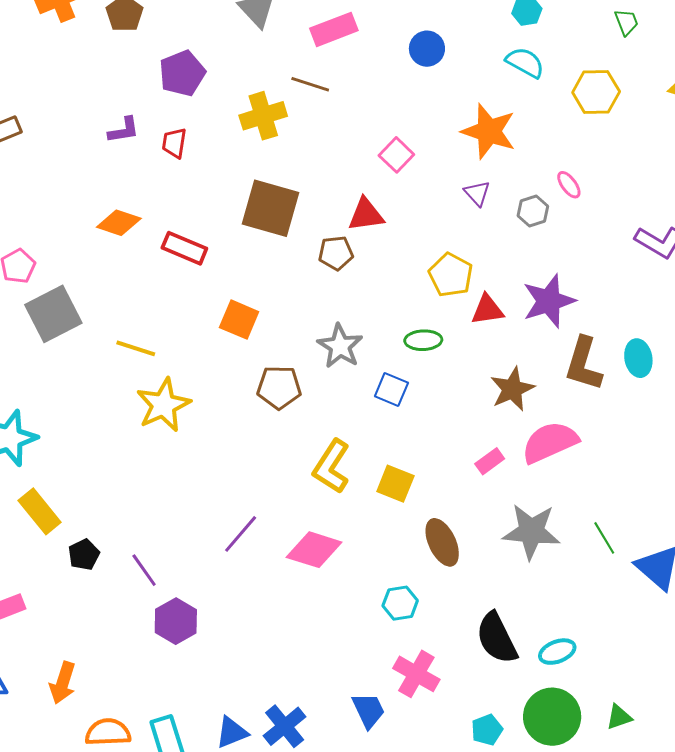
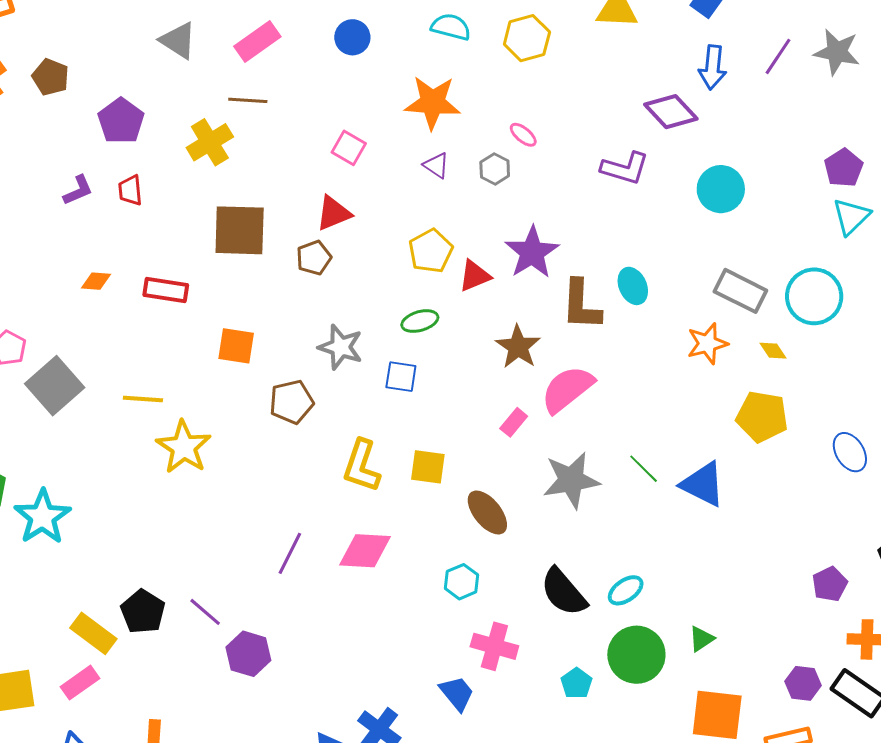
orange diamond: (119, 223) -> (96, 281), size x0.7
yellow pentagon: (451, 275) -> (431, 251), turned 30
yellow rectangle: (40, 511) -> (93, 633), moved
black pentagon: (84, 555) -> (143, 612), size x1.4

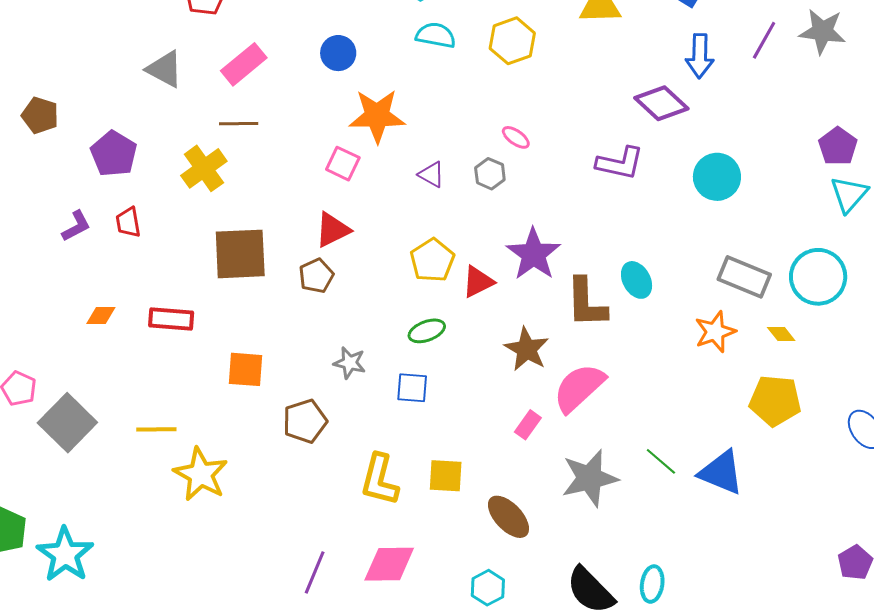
orange star: (432, 102) -> (377, 116), moved
gray star: (341, 347) -> (350, 363), size x0.7
cyan ellipse: (626, 590) -> (652, 584), turned -42

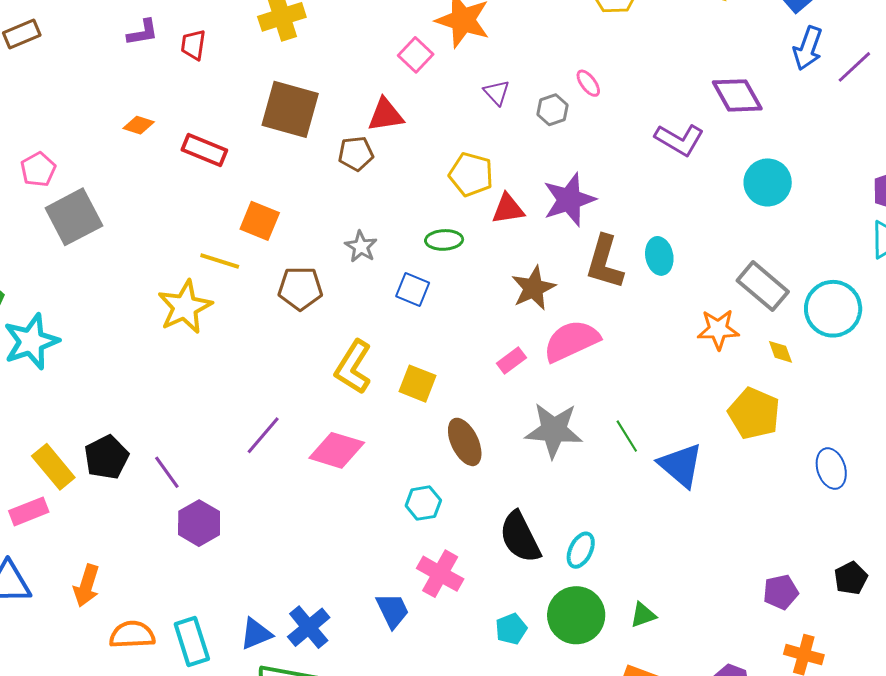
blue arrow: (700, 56) -> (808, 48), moved
yellow pentagon: (432, 260) -> (471, 174), turned 30
yellow line: (156, 429) -> (220, 261), moved

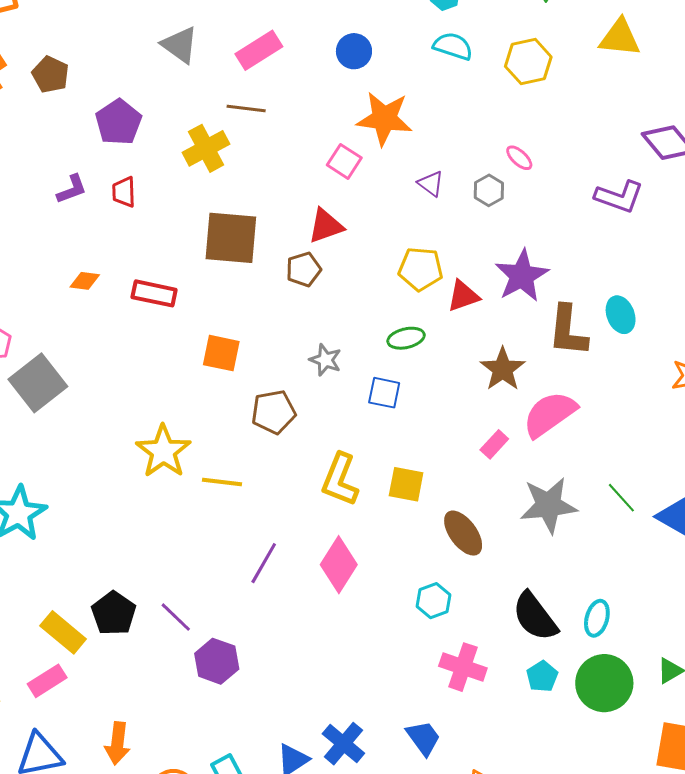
yellow line: (220, 261) -> (222, 482), moved
pink diamond: (337, 450) -> (339, 565), turned -64
blue trapezoid: (393, 610) -> (423, 738), moved
cyan pentagon: (511, 629) -> (542, 676), moved

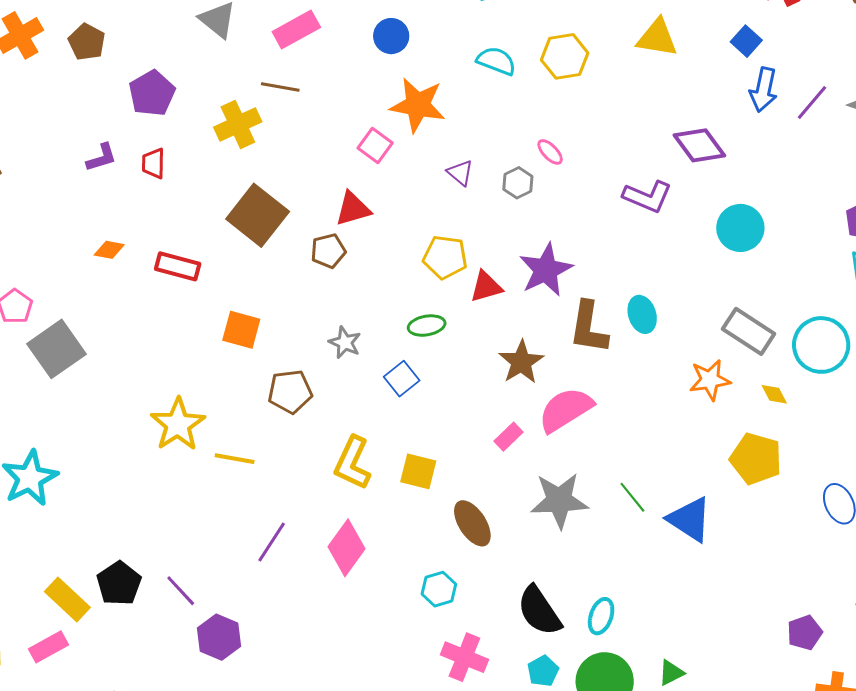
cyan semicircle: (453, 46) -> (496, 61), moved
brown square: (231, 238) -> (258, 215), turned 30
blue square: (384, 393) -> (402, 379), turned 36

